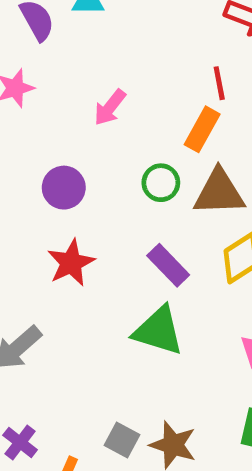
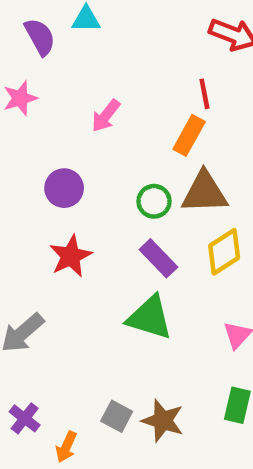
green circle: (161, 183) -> (154, 201), moved

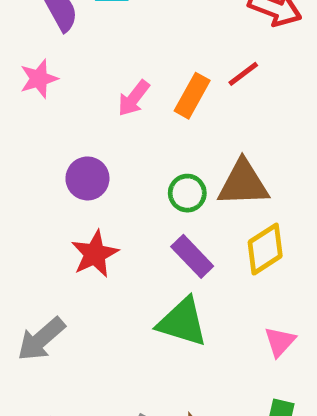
red line: (204, 94) -> (243, 74), turned 64
orange rectangle: (189, 135) -> (192, 96), moved

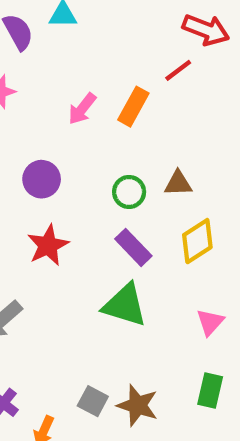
red line: (243, 74) -> (178, 70), moved
brown triangle: (243, 183) -> (178, 183), size x0.6

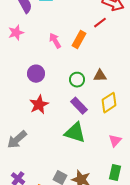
pink arrow: (82, 109) -> (55, 41), turned 112

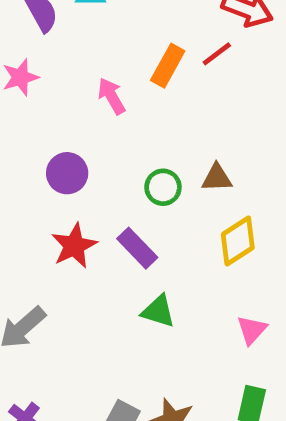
orange rectangle: (79, 40) -> (168, 66), moved
purple rectangle: (79, 106) -> (137, 248), moved
green triangle: (75, 133) -> (158, 311), size x0.7

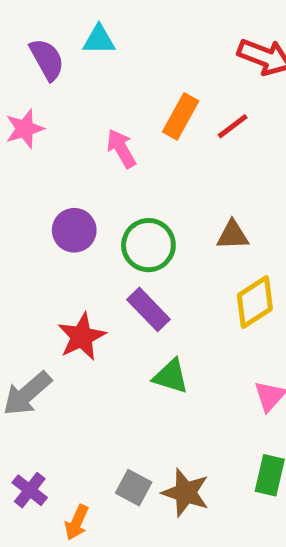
red line: (217, 54) -> (233, 126), moved
green circle: (163, 187) -> (148, 245), moved, size x1.4
red star: (74, 246) -> (82, 337), moved

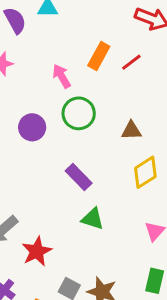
green circle: (148, 245) -> (79, 113), moved
red star: (82, 337) -> (37, 251), moved

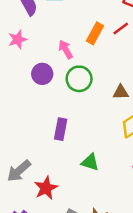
red line: (131, 62) -> (121, 28), moved
purple circle: (32, 127) -> (42, 74), moved
purple rectangle: (79, 177) -> (61, 129), moved, turned 55

